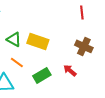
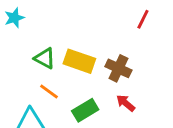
red line: (82, 12) -> (143, 19), turned 32
brown cross: (84, 46) -> (118, 68), moved

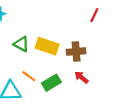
brown cross: (118, 68) -> (76, 52), turned -30
orange line: (49, 92) -> (29, 76), moved

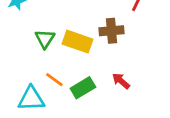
green triangle: (21, 44) -> (45, 39), turned 35
brown cross: (76, 52) -> (111, 31), moved

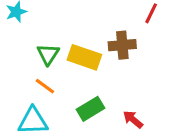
orange line: (54, 80) -> (45, 86), moved
red arrow: (121, 81) -> (133, 119), moved

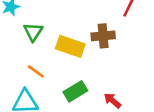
green triangle: (48, 54) -> (33, 32), moved

